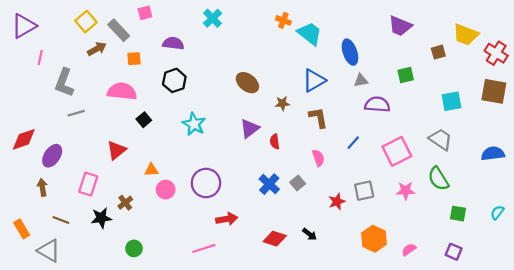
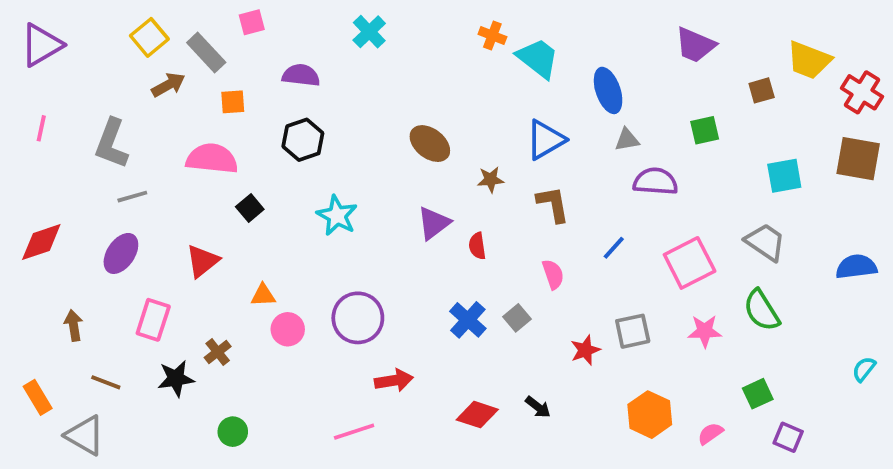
pink line: (40, 58) -> (41, 128), moved
purple ellipse: (52, 156) -> (121, 253), moved
green square: (458, 214) -> (758, 394), moved, turned -35

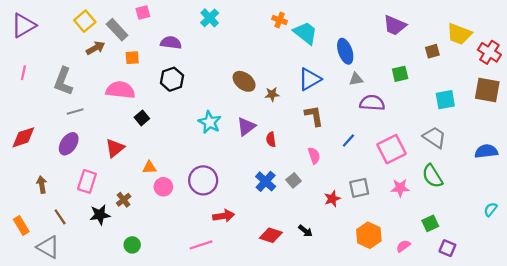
brown star: (491, 180) -> (272, 94), moved
cyan star: (337, 216) -> (210, 122), moved
brown line: (106, 382) -> (60, 217), turned 35

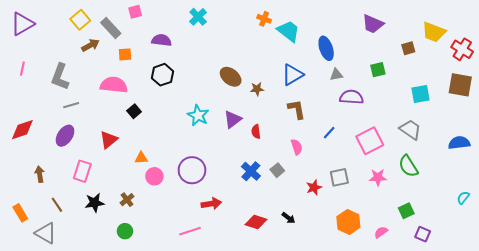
brown cross: (124, 200) -> (127, 200), moved

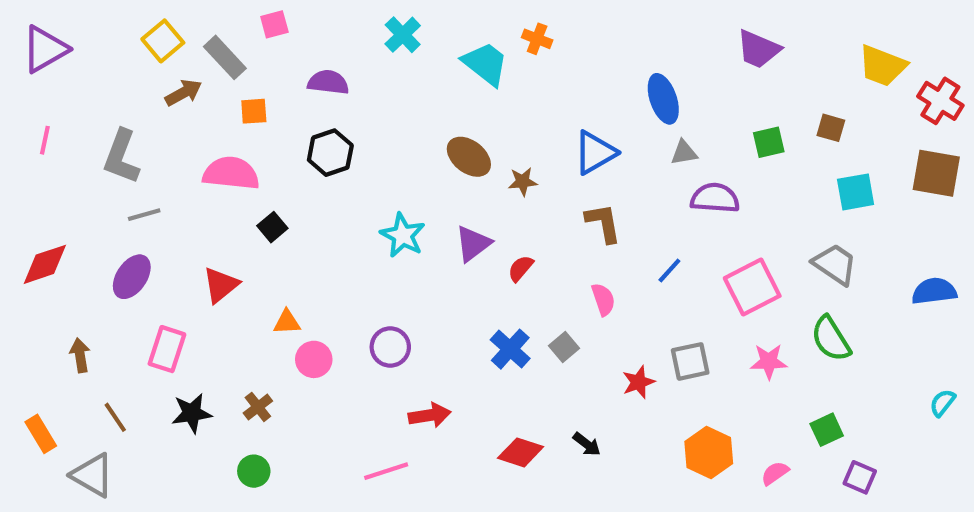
cyan trapezoid: (288, 31) -> (485, 64), moved
brown square: (408, 48) -> (831, 128), moved, turned 32
red semicircle: (256, 132) -> (521, 268), turned 48
purple circle: (192, 170) -> (390, 347), size x0.7

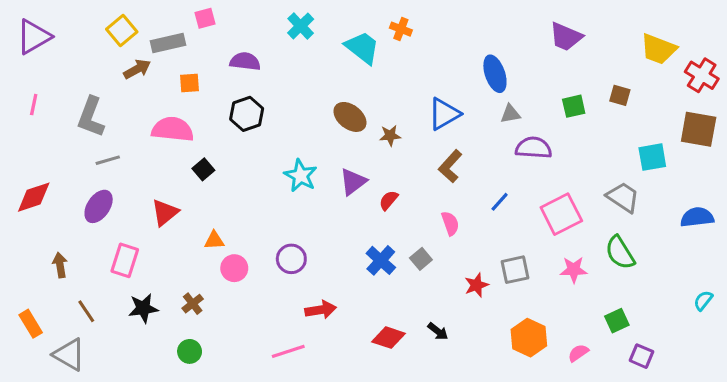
gray rectangle: (225, 57) -> (168, 43), turned -60
cyan square: (856, 192) -> (652, 157), moved
brown L-shape: (603, 223) -> (450, 166), turned -128

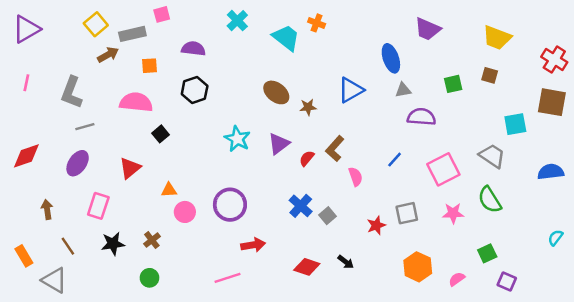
purple trapezoid: (566, 37) -> (427, 29), moved
yellow trapezoid: (658, 49) -> (497, 38), moved
brown L-shape: (450, 166) -> (335, 149), moved
purple circle: (291, 259) -> (230, 205), size x1.4
gray square: (421, 259) -> (328, 216), moved

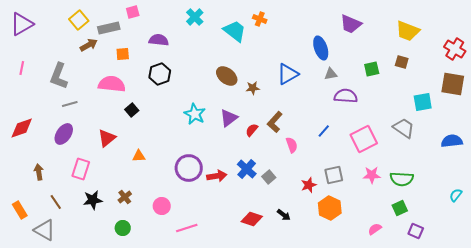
green semicircle: (490, 200) -> (402, 179), moved, turned -55
pink circle: (185, 212) -> (162, 206), moved
red arrow: (253, 245) -> (217, 176), moved
orange hexagon: (418, 267) -> (330, 208), moved

